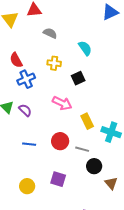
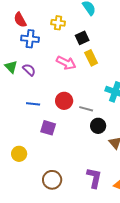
blue cross: (26, 79) -> (30, 39), turned 30
yellow rectangle: (87, 121) -> (91, 58), moved
purple square: (58, 179) -> (48, 128), moved
yellow circle: (27, 186) -> (19, 154), moved

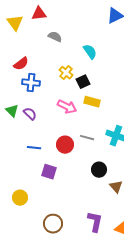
red semicircle: (20, 20) -> (21, 64), turned -98
yellow cross: (58, 23) -> (66, 73), moved, turned 32
yellow rectangle: (91, 58) -> (92, 102), turned -49
gray line: (86, 109) -> (87, 138), moved

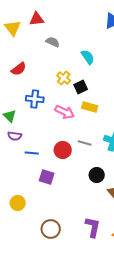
blue cross: (31, 83) -> (35, 99), moved
purple semicircle: (30, 114) -> (15, 136), moved, turned 144

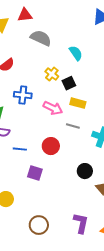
gray semicircle: (53, 42) -> (41, 38), size x1.5
gray line: (85, 143) -> (73, 126), moved

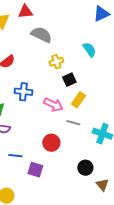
cyan semicircle: (76, 53) -> (89, 50), moved
yellow cross: (52, 74) -> (56, 62), moved, turned 32
yellow rectangle: (78, 103) -> (78, 100), turned -70
blue line: (20, 149) -> (15, 156), moved

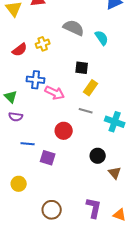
gray semicircle: (41, 35) -> (74, 28), moved
yellow cross: (56, 62) -> (43, 44), moved
black square: (69, 80) -> (82, 68), turned 32
pink arrow: (53, 105) -> (55, 93), moved

